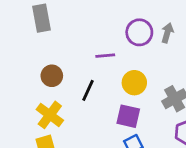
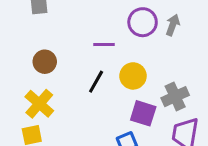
black line: (88, 90) -> (96, 82), moved
purple square: (128, 116) -> (143, 113), moved

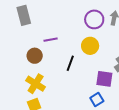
purple line: (104, 44) -> (51, 40), moved
yellow circle: (133, 76) -> (90, 46), moved

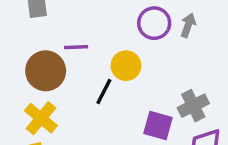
yellow circle: (90, 46) -> (126, 66), moved
brown circle: (35, 56) -> (46, 71), size x1.5

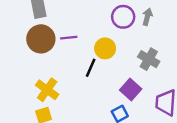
brown circle: (46, 71) -> (41, 39), moved
gray cross: (193, 106) -> (149, 59), moved, turned -30
purple square: (158, 126) -> (131, 89), turned 30

